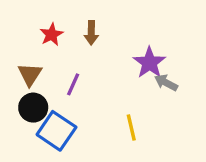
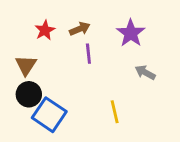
brown arrow: (91, 33) -> (80, 29), turned -114
purple star: (149, 63) -> (131, 33), moved
purple line: (73, 84) -> (88, 54), moved, turned -30

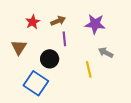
purple star: (131, 33) -> (95, 24), turned -30
black circle: (29, 94) -> (50, 59), moved
yellow line: (115, 112) -> (89, 69), moved

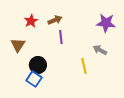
purple star: (95, 24) -> (106, 23), moved
black circle: (50, 59) -> (38, 65), moved
blue square: (36, 83) -> (34, 79), size x0.7

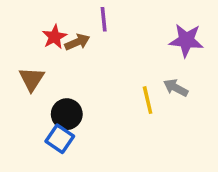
brown arrow: (55, 20) -> (77, 42), moved
purple line: (61, 37) -> (104, 19), moved
yellow line: (84, 66) -> (148, 100), moved

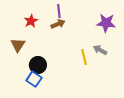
brown arrow: (77, 42) -> (58, 24), moved

